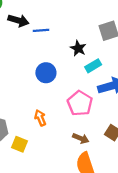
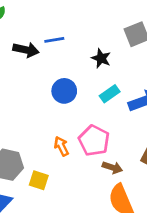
black arrow: (18, 20) -> (26, 50), moved
cyan rectangle: (93, 66) -> (110, 94), moved
pink pentagon: (80, 103) -> (94, 141), moved

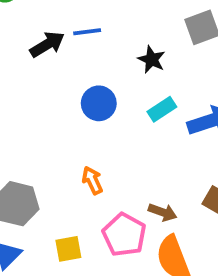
black arrow: (26, 50) -> (47, 44), turned -45
pink pentagon: (94, 141) -> (124, 235), moved
yellow square: (39, 180) -> (68, 249), moved, turned -30

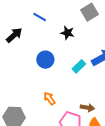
blue line: (87, 32) -> (40, 17), moved, turned 48
cyan rectangle: (162, 109) -> (79, 66), moved

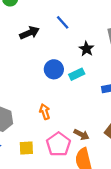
cyan rectangle: (79, 66) -> (77, 74), moved

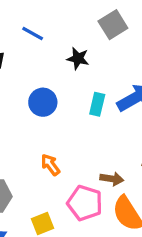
cyan rectangle: (77, 74) -> (97, 104), moved, turned -32

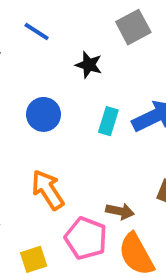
orange arrow: (50, 165) -> (48, 190), size x1.5

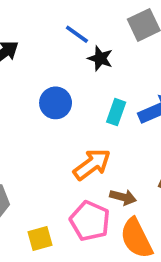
blue line: (37, 32) -> (77, 34), moved
orange arrow: (48, 190) -> (92, 164), moved, turned 84

